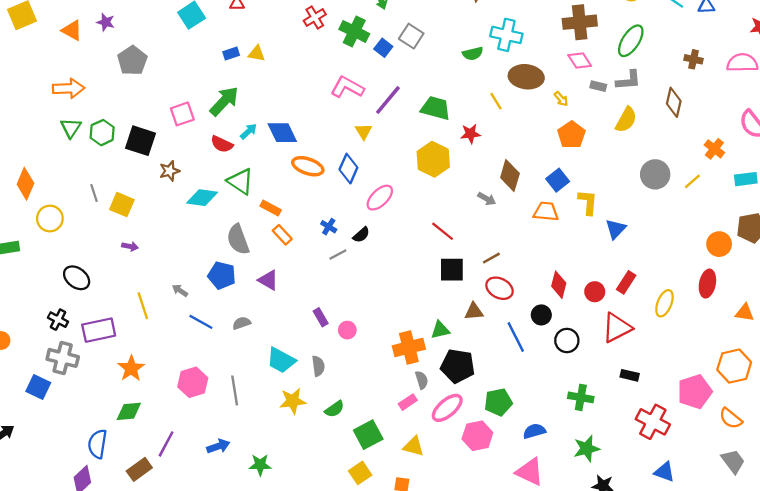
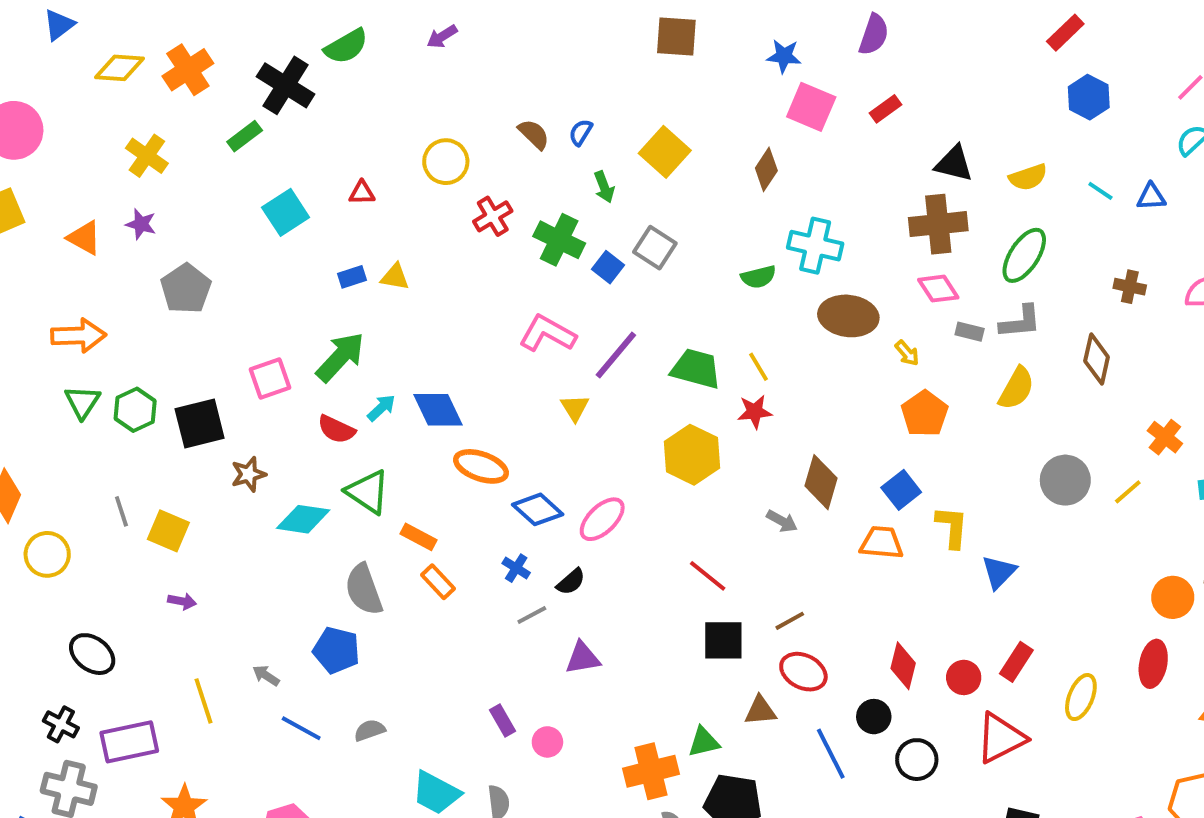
yellow line: (496, 101) -> (758, 367), moved
black square: (140, 141) -> (200, 423), turned -32
blue diamond: (348, 169) -> (538, 509), moved, turned -72
purple triangle: (268, 280) -> (583, 658), moved, turned -40

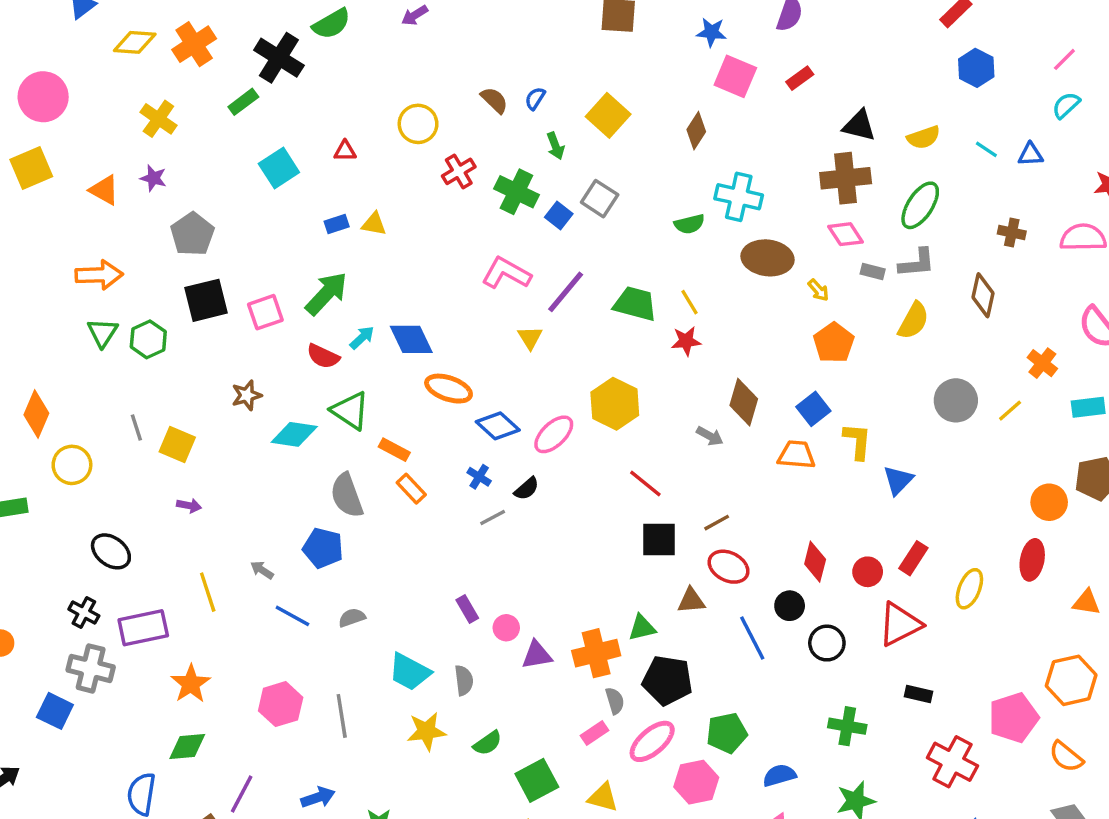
black square: (200, 423) -> (206, 300), moved
yellow hexagon: (692, 455) -> (615, 404), moved
purple triangle: (583, 658) -> (537, 655), moved

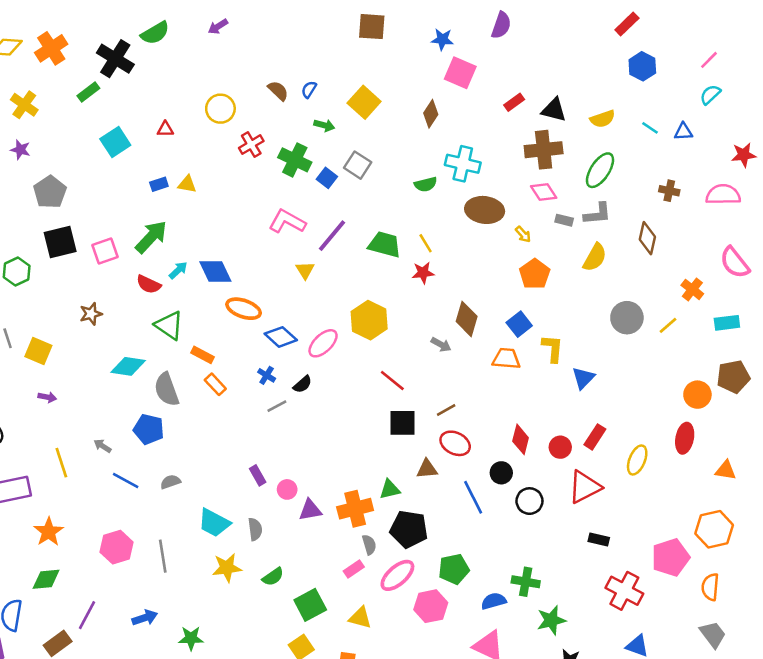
red rectangle: (800, 78) -> (514, 102), moved
green arrow: (555, 146) -> (324, 125), turned -54
cyan diamond: (294, 434) -> (128, 366), moved
green cross: (847, 726) -> (526, 582), moved
orange semicircle: (1066, 757) -> (710, 587), turned 56

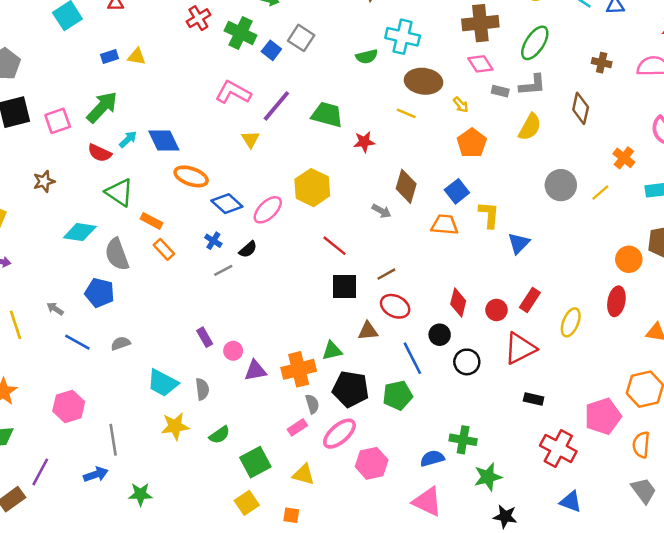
yellow line: (426, 243) -> (406, 113), moved, turned -36
gray line: (163, 556) -> (113, 440), moved
green pentagon: (454, 569) -> (398, 395), moved

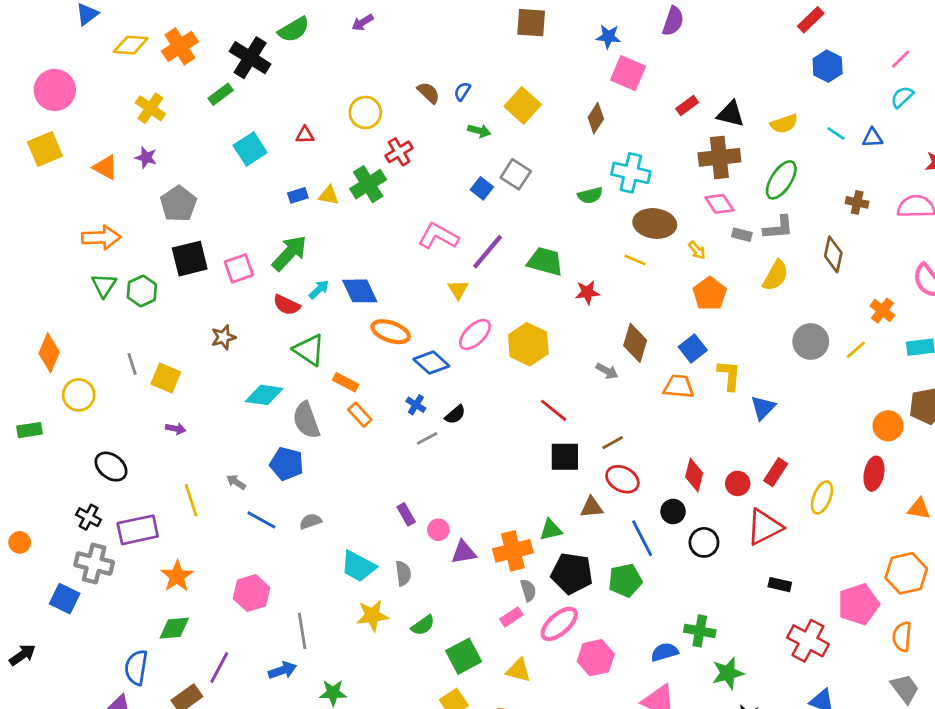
green cross: (241, 33) -> (368, 184), moved, turned 32
pink ellipse: (268, 210) -> (475, 334), moved

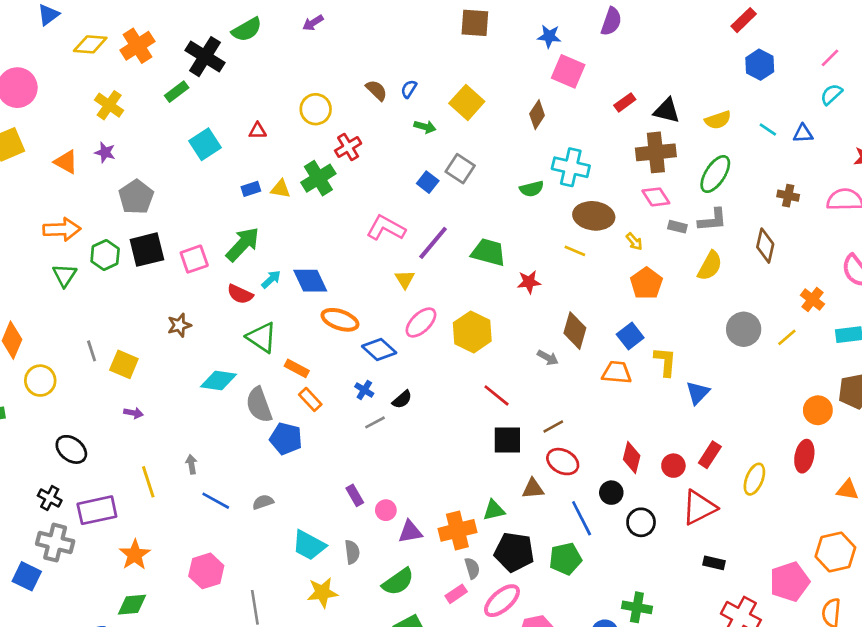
green hexagon: (142, 291) -> (105, 255), moved
blue pentagon: (287, 464) -> (286, 439), moved
gray arrow: (236, 482) -> (191, 464), turned 48
green semicircle: (423, 625) -> (398, 582), moved, size x1.4

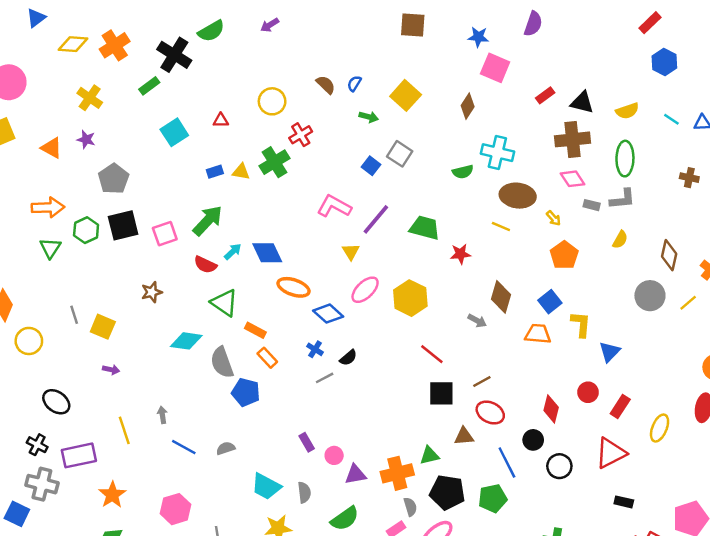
green ellipse: (715, 174) -> (625, 159), turned -32
brown diamond: (765, 246) -> (669, 255), moved
yellow semicircle: (710, 266) -> (620, 240), size x0.7
red circle: (673, 466) -> (588, 392), moved

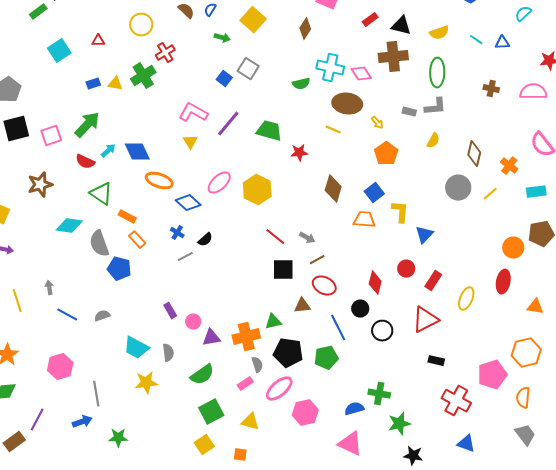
pink diamond: (573, 179) -> (361, 74), moved
yellow triangle: (351, 252) -> (190, 142), moved
brown star: (152, 292) -> (40, 185), size x1.4
gray arrow: (477, 321) -> (307, 238), moved

